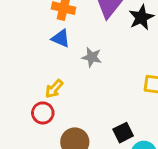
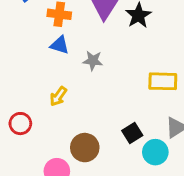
red circle: (43, 113) -> (20, 124), moved

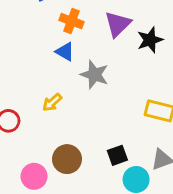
gray star: (93, 61) -> (94, 75), size x1.4

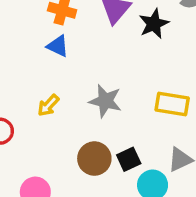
gray star: (94, 75) -> (105, 101), moved
brown circle: (67, 159) -> (94, 159), moved

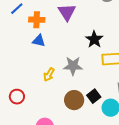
black star: (154, 24) -> (94, 39), moved
yellow arrow: (48, 105) -> (49, 75), moved

